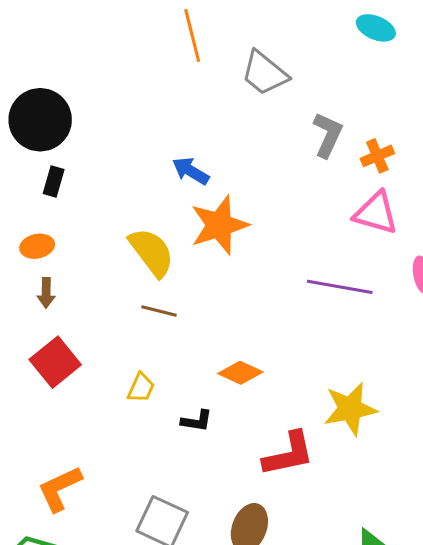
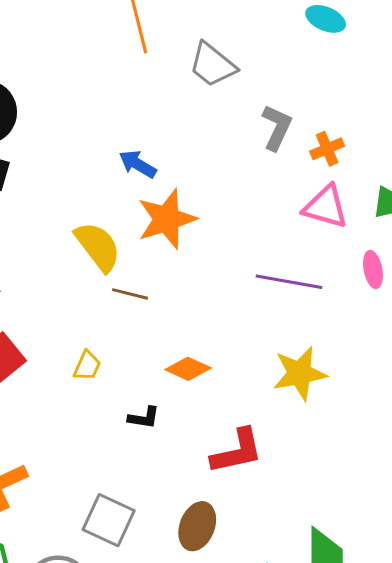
brown line: (159, 311) -> (130, 294), moved
yellow trapezoid: (141, 388) -> (87, 366), moved
yellow star: (350, 409) -> (300, 373), moved

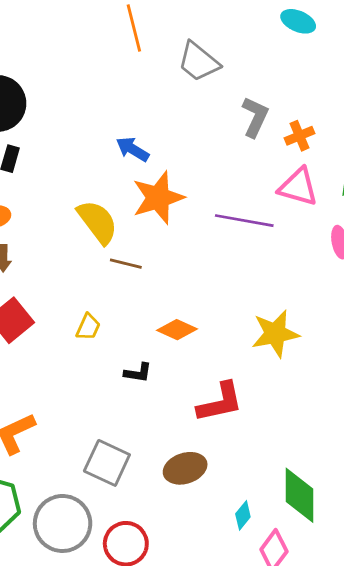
purple line: (289, 282) -> (244, 221), moved
brown ellipse: (197, 526) -> (185, 468), turned 51

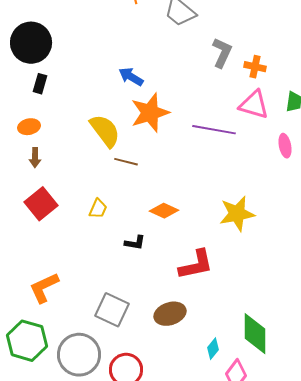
orange cross: (300, 136) -> (255, 67), turned 35

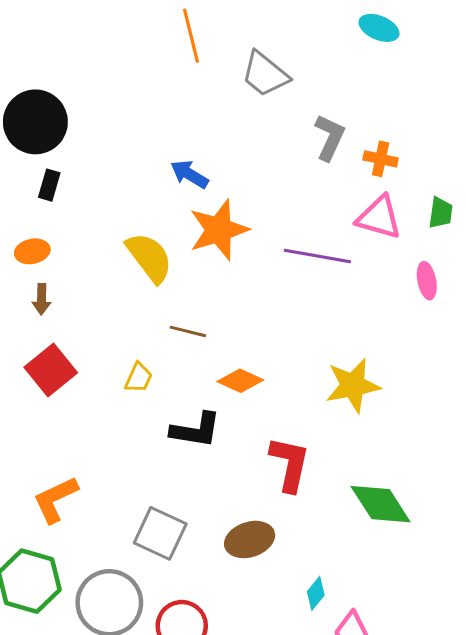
brown line: (126, 162) -> (188, 331), moved
black L-shape: (135, 243) -> (196, 430), size x1.6
red L-shape: (196, 265) -> (290, 464), turned -66
green diamond: (255, 334) -> (381, 504), moved, turned -33

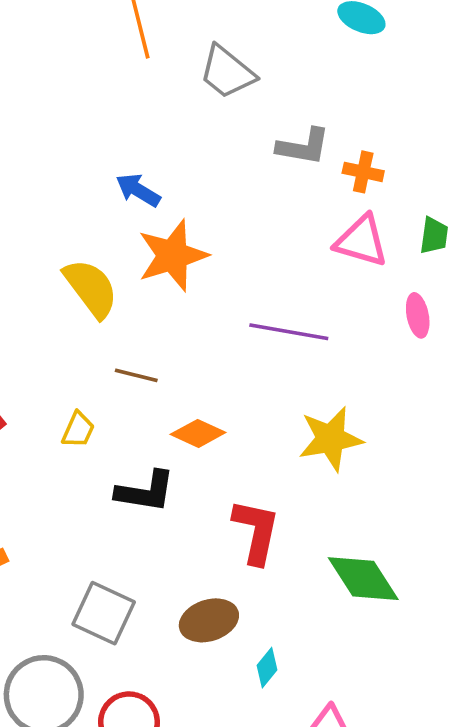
gray L-shape: (330, 137) -> (303, 147), turned 75
purple line: (317, 256) -> (289, 332), moved
cyan diamond: (316, 593) -> (267, 668), moved

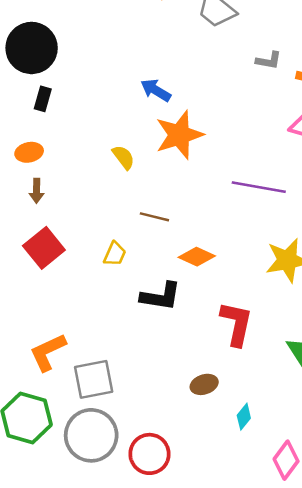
gray L-shape: (303, 147) -> (269, 60), size x0.7
yellow semicircle: (91, 288) -> (123, 157), size x0.6
gray square: (104, 613) -> (94, 379), moved, turned -36
brown ellipse: (209, 620) -> (204, 384), size x0.7

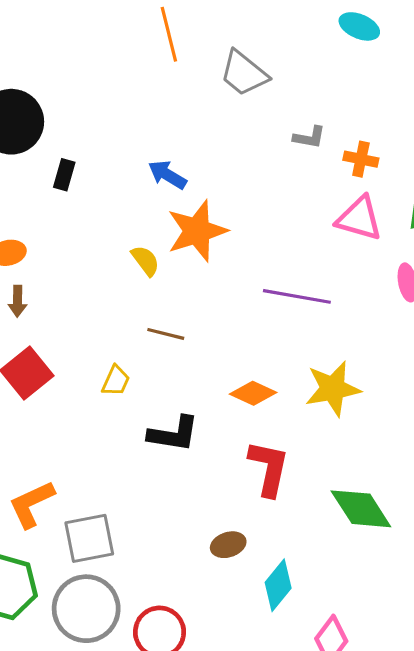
black rectangle: (43, 99) -> (64, 175), moved
yellow semicircle: (123, 157) -> (145, 261), moved
orange diamond: (197, 257) -> (253, 393), moved
cyan diamond: (244, 417) -> (278, 585), size x1.5

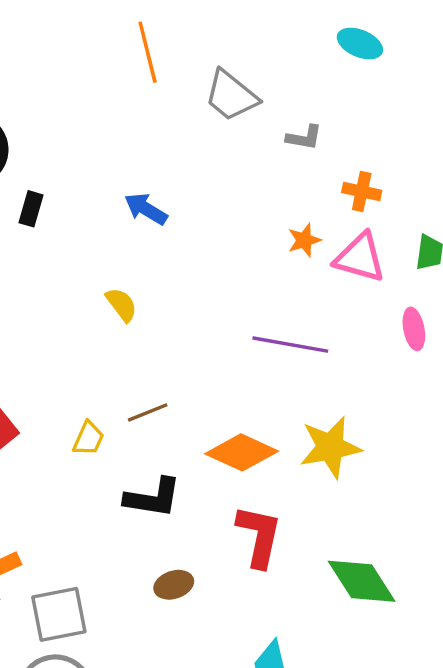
gray L-shape: (309, 137) -> (304, 137), moved
orange star: (197, 231) -> (304, 240), moved, size x0.5
brown line: (166, 334) -> (148, 412), moved, turned -36
orange diamond: (253, 393) -> (242, 452), size x1.4
brown ellipse: (228, 545) -> (174, 585), moved

